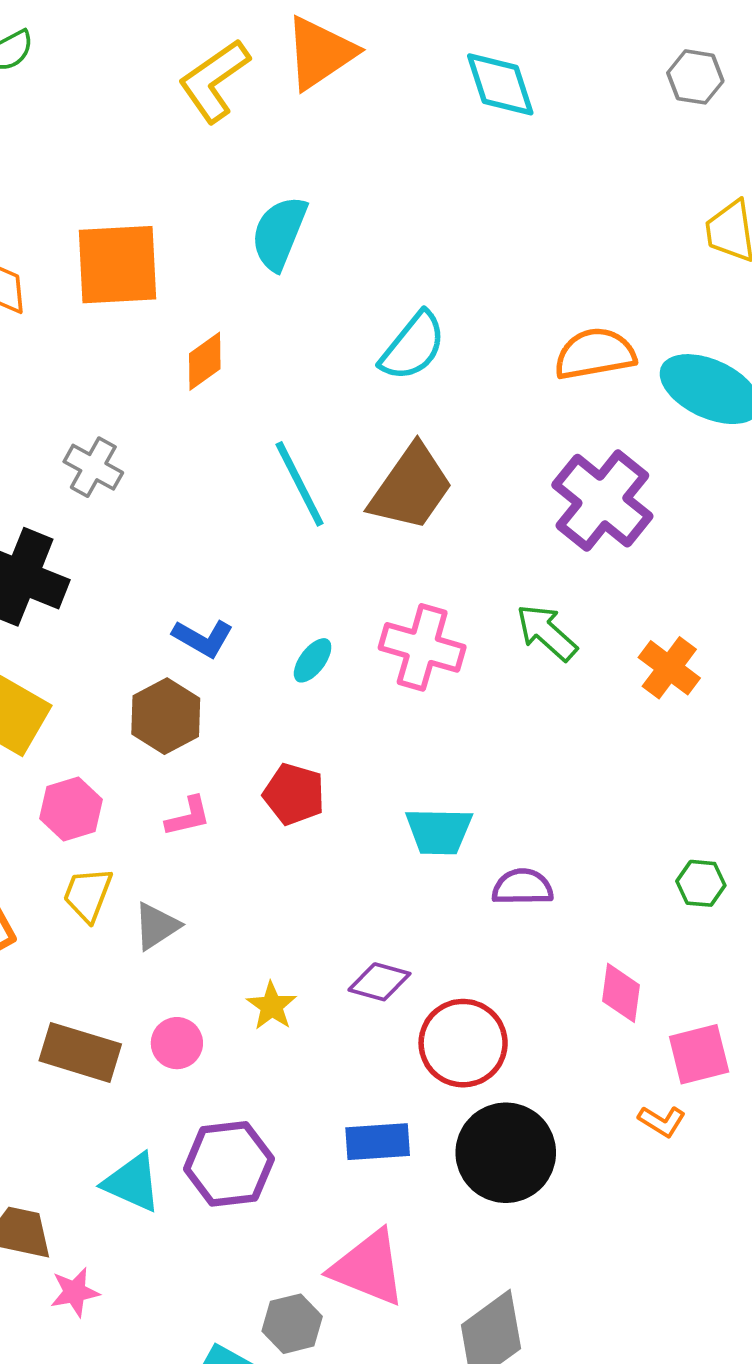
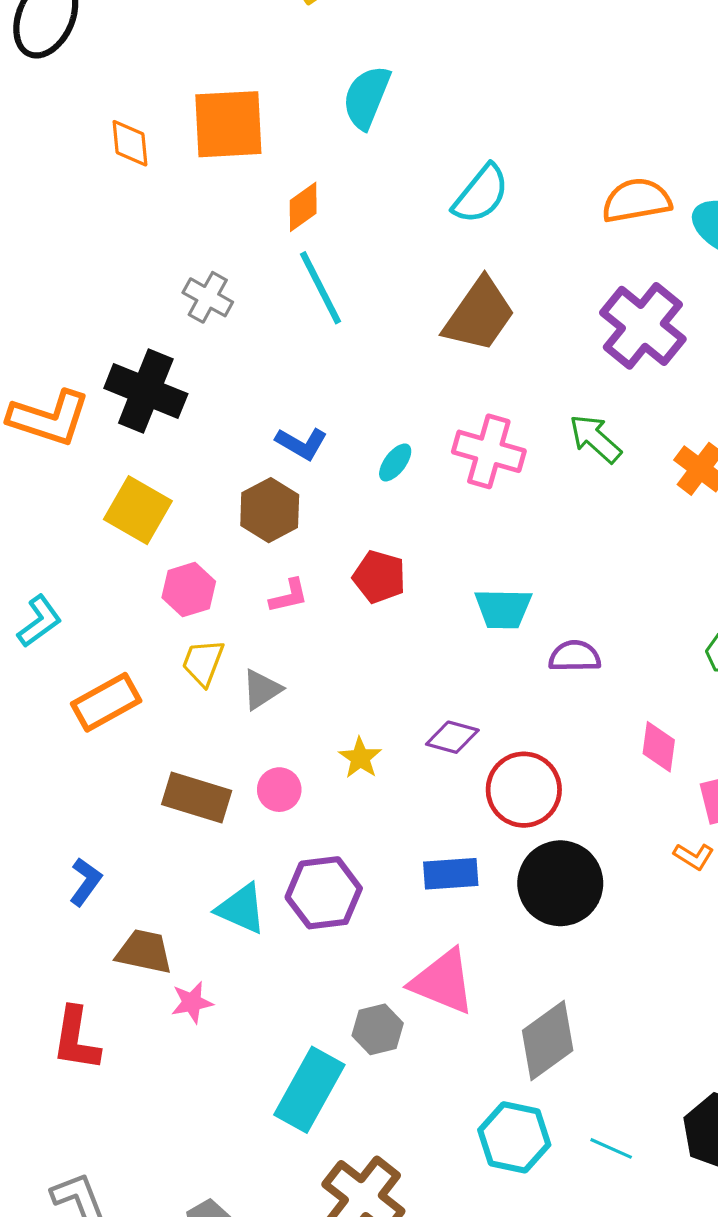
cyan line: (300, 484) -> (321, 288), moved

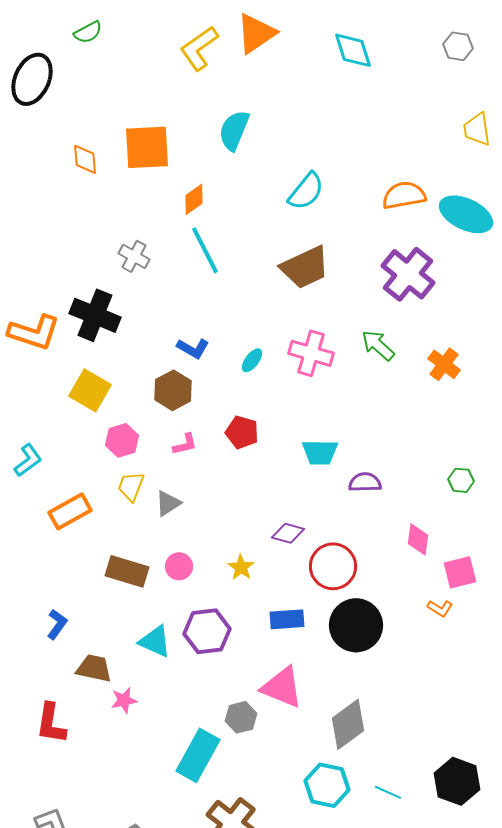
brown trapezoid: (479, 315) -> (305, 267), turned 30
yellow star: (360, 758) -> (241, 567), moved

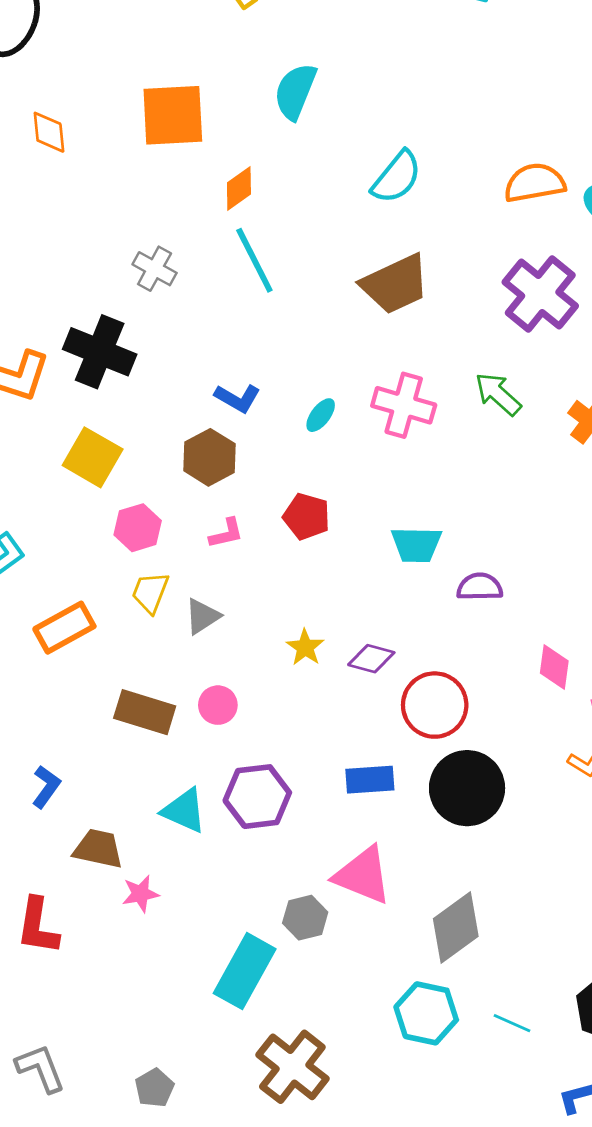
orange diamond: (85, 159) -> (49, 132), moved
yellow star: (241, 567) -> (305, 647), moved

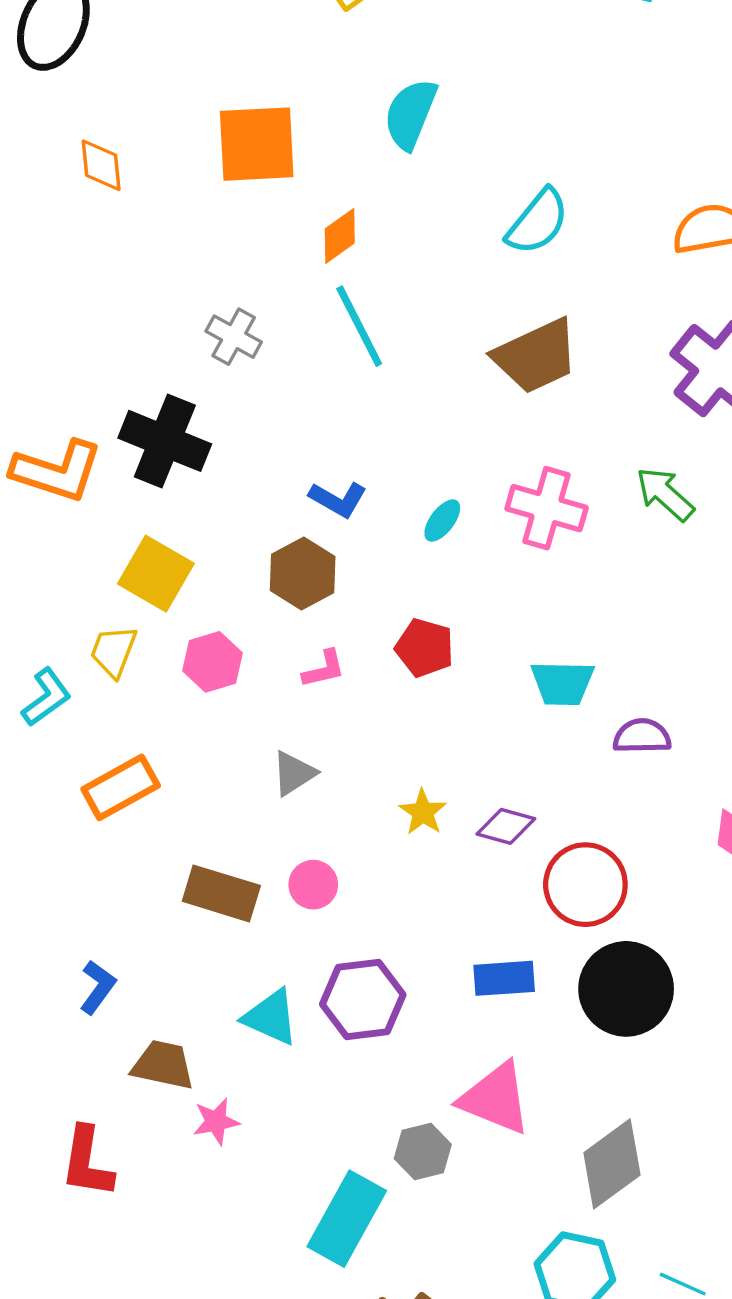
yellow trapezoid: (150, 592) -> (114, 651), moved

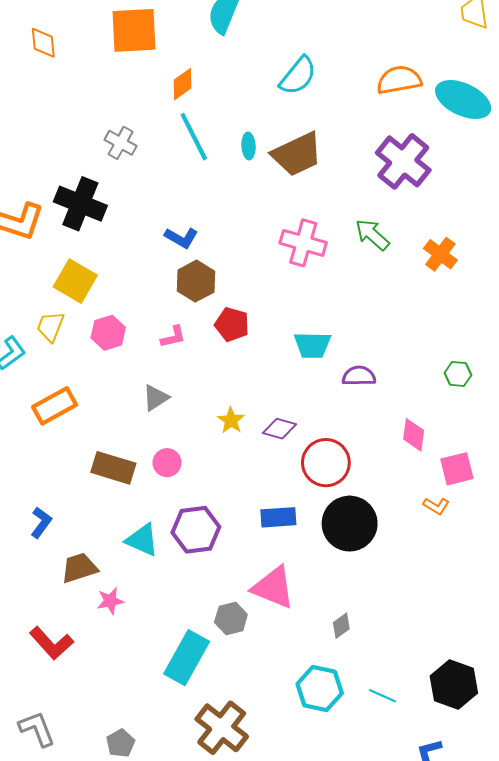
cyan ellipse: (442, 521) -> (248, 146), moved, turned -40
brown hexagon: (303, 574) -> (196, 281), moved
brown trapezoid: (163, 1065) -> (79, 568), turned -30
red L-shape: (87, 1162) -> (51, 643), moved, turned -51
gray diamond: (612, 1164) -> (341, 626), size x0.5

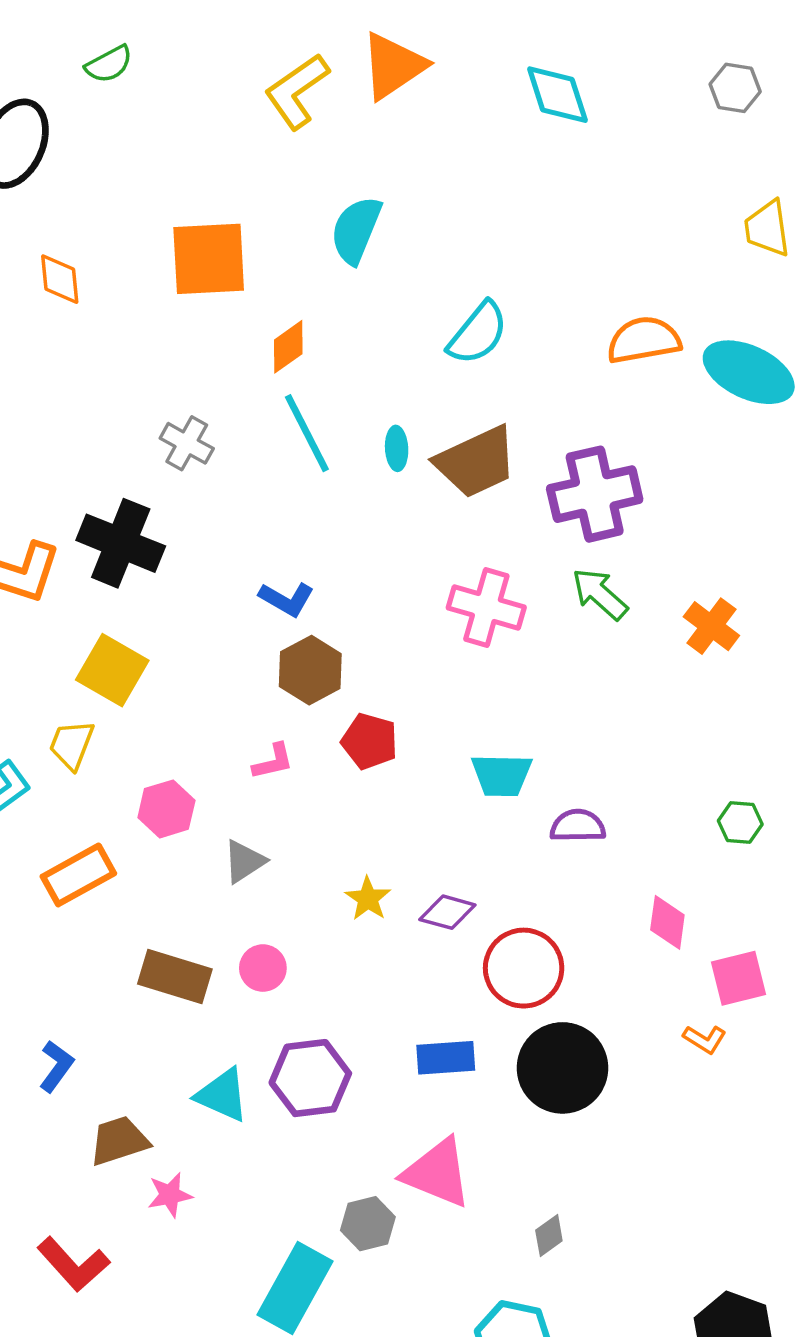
purple cross: (403, 161) -> (595, 494), moved, turned 38
pink hexagon: (108, 333) -> (166, 809), moved

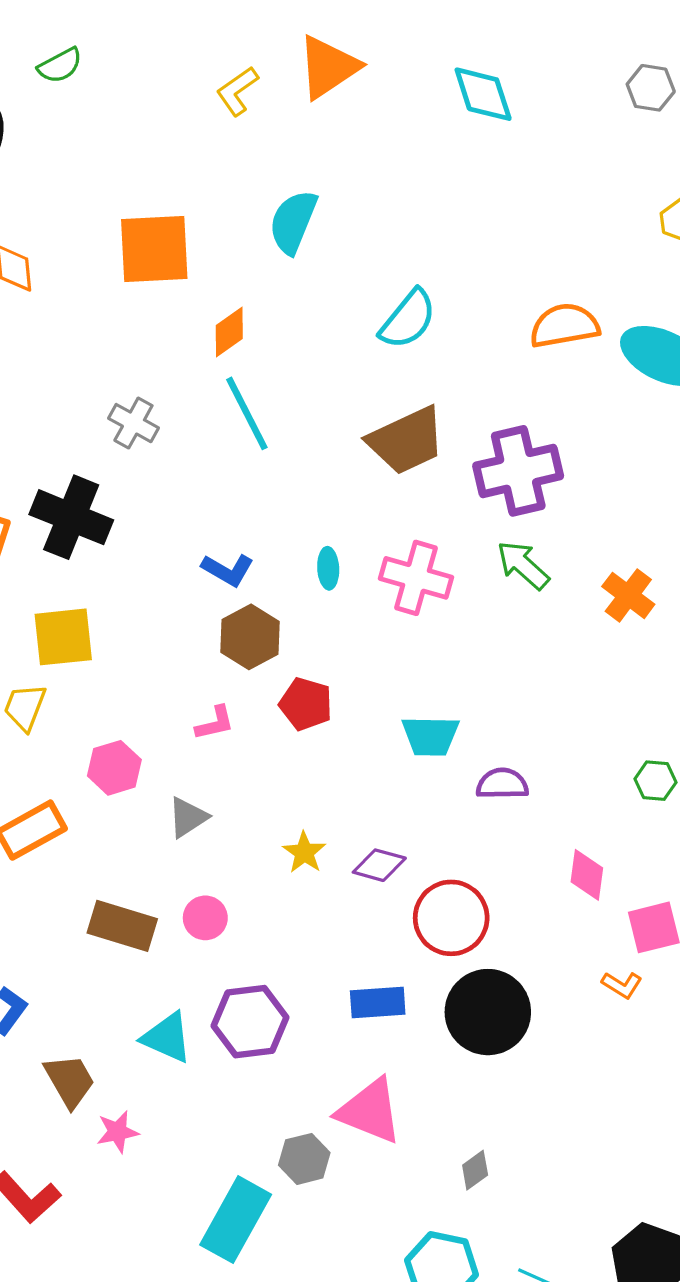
yellow L-shape: (297, 91) -> (237, 91), size x0.7
cyan ellipse: (397, 448) -> (328, 568), moved
yellow square: (112, 670) -> (63, 637), turned -36
brown trapezoid: (119, 1141) -> (70, 1081), turned 78

